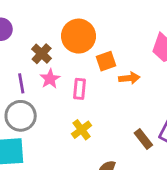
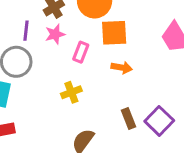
orange square: (106, 61) -> (114, 33), size x1.4
orange arrow: (129, 78) -> (122, 68), moved

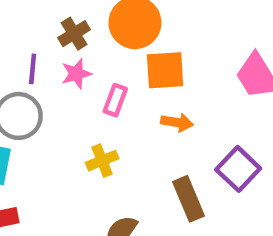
brown rectangle: (129, 119) -> (188, 199), size x1.4
purple square: (159, 121) -> (238, 169), moved

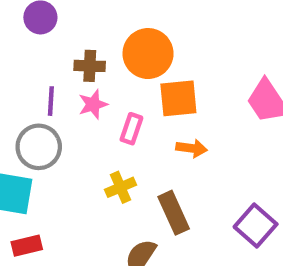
brown cross: (74, 34) -> (90, 66), turned 36
purple square: (238, 169) -> (256, 226), moved
brown rectangle: (188, 199) -> (174, 213), moved

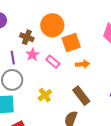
brown cross: (90, 66) -> (27, 37), turned 32
pink rectangle: (131, 129) -> (53, 62), turned -56
yellow cross: (120, 187) -> (45, 95), moved

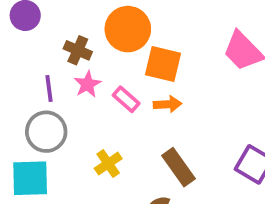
orange square: (71, 43) -> (163, 64), turned 30
orange arrow: (83, 64) -> (167, 104), moved

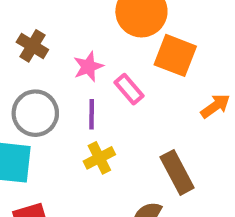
brown cross: (78, 50) -> (32, 46), moved
purple line: (49, 89) -> (92, 114), moved
orange arrow: (167, 104) -> (215, 106), moved, turned -40

